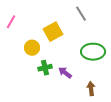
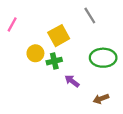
green cross: (45, 68) -> (54, 61), moved
brown arrow: (91, 89) -> (101, 99), turned -104

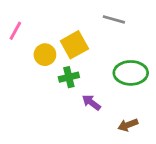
gray line: (90, 16) -> (114, 19), turned -42
yellow circle: (35, 53) -> (45, 55), moved

